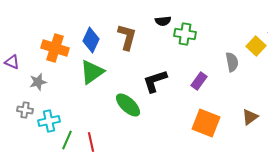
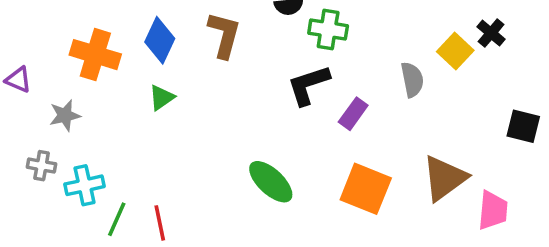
green triangle: (92, 72) -> (162, 98), size x0.6
black L-shape: (155, 81) -> (308, 85), moved
green ellipse: (128, 105) -> (271, 182), moved
brown triangle: (250, 117) -> (444, 178), size x1.6

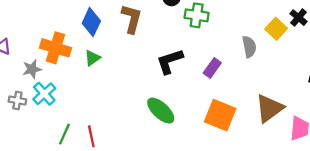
orange cross: (95, 55) -> (55, 48), moved
black L-shape: (308, 85) -> (170, 61), moved
cyan cross: (85, 185) -> (44, 94), moved, turned -30

